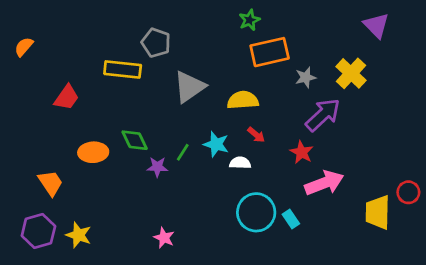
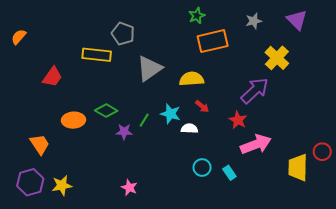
gray star: (306, 77) -> (254, 21), moved
green diamond: (135, 140) -> (106, 111), turned -35
cyan circle: (256, 212) -> (202, 167), size x0.6
yellow star: (79, 235) -> (62, 185), turned -30

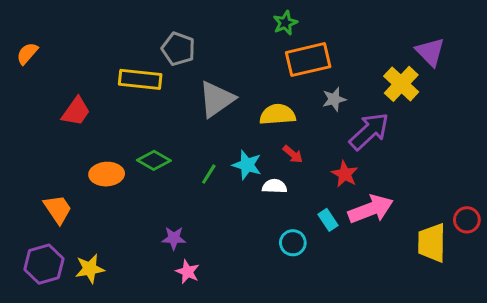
purple triangle: (297, 20) -> (430, 52), moved
gray star: (254, 21) -> (334, 99), moved
purple star: (124, 132) -> (174, 238), moved
cyan rectangle: (229, 173) -> (328, 220), moved

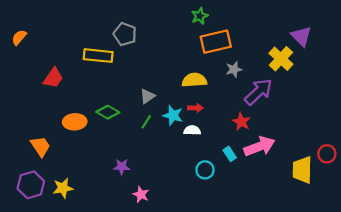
gray triangle: (216, 99) -> (147, 96), moved, size x0.6
red arrow: (293, 154) -> (195, 108), moved, turned -40
pink star: (187, 272) -> (141, 194), moved

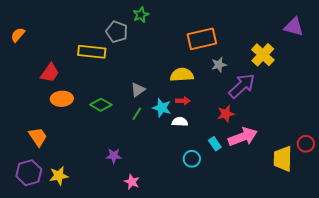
green star: (200, 16) -> (141, 15), moved
purple triangle: (301, 36) -> (294, 27), moved, turned -30
orange ellipse: (75, 122) -> (62, 99), moved
red star: (241, 122) -> (226, 114), turned 30

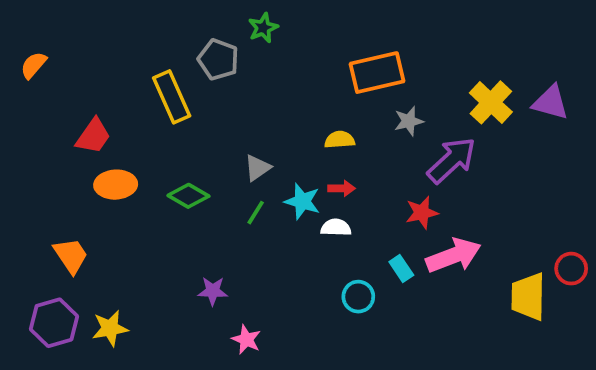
purple triangle: (294, 27) -> (551, 102), moved
yellow rectangle: (92, 52) -> (172, 97), turned 60
yellow semicircle: (182, 75) -> (340, 140), size x0.7

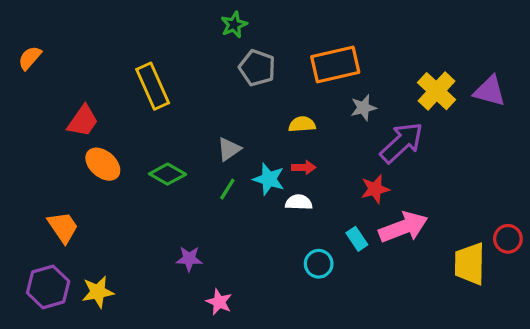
gray pentagon: (218, 59) -> (257, 68), moved
orange ellipse: (116, 185) -> (103, 164), turned 44

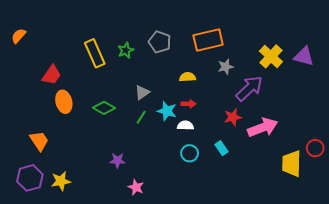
green star: (234, 25) -> (126, 50), moved
orange ellipse: (103, 164) -> (64, 102), turned 35
pink arrow: (403, 227) -> (263, 128), moved
cyan circle: (319, 264) -> (190, 153), moved

